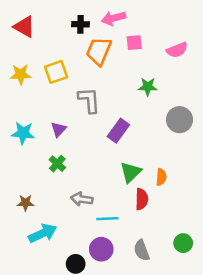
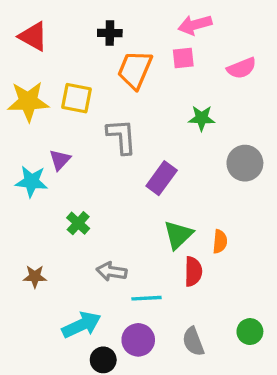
pink arrow: (114, 18) -> (195, 25), moved
yellow square: (56, 72) -> (77, 98), turned 30
yellow star: (21, 74) -> (28, 101), size x1.4
purple triangle: (58, 129) -> (60, 160), moved
cyan arrow: (43, 233) -> (82, 325), moved

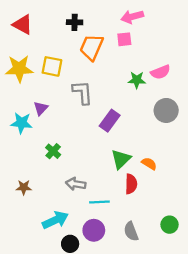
pink semicircle: (242, 68) -> (160, 72), moved
orange semicircle: (220, 241) -> (149, 164), turned -63

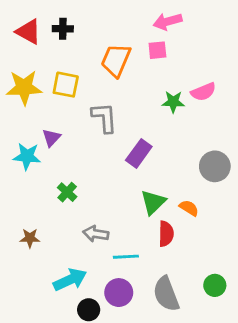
black cross: (75, 22) -> (63, 29), moved
gray circle: (166, 110) -> (215, 166), moved
gray semicircle: (131, 231) -> (166, 294), size x1.4

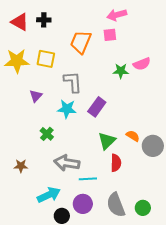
cyan star: (27, 156) -> (67, 109), moved
gray circle: (215, 166) -> (153, 146), moved
orange semicircle: (189, 208) -> (133, 136), moved
gray arrow: (96, 234) -> (67, 163), size x1.4
green circle: (215, 285) -> (143, 208), moved

